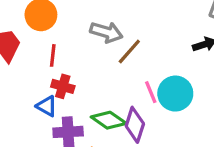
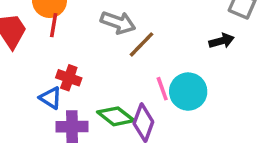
red line: (53, 55) -> (54, 25), moved

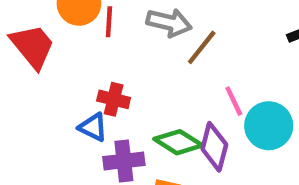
red line: (54, 25) -> (109, 22), moved
cyan circle: (188, 92) -> (269, 126), moved

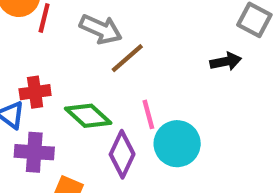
red cross: (114, 99) -> (35, 92), turned -32
green diamond: (178, 142) -> (88, 116), moved

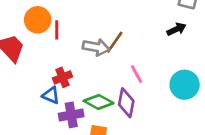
gray arrow: (101, 29) -> (96, 47), moved
green diamond: (88, 116) -> (99, 102), moved
cyan circle: (177, 144) -> (185, 85), moved

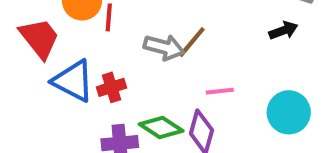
pink line: (136, 74) -> (220, 91), turned -72
blue triangle: (51, 95) -> (73, 81), moved, size x1.6

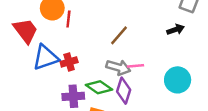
gray arrow: (164, 47) -> (118, 67), moved
blue triangle: (73, 81) -> (46, 57), turned -48

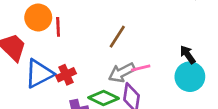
black arrow: (175, 30) -> (188, 55), moved, turned -98
gray arrow: (118, 67) -> (122, 72), turned 145

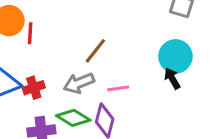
gray arrow: (122, 72) -> (79, 83), moved
cyan circle: (190, 77) -> (175, 56), moved

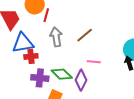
gray arrow: (79, 83) -> (56, 37), moved, turned 90
red cross: (34, 88) -> (31, 56), moved

